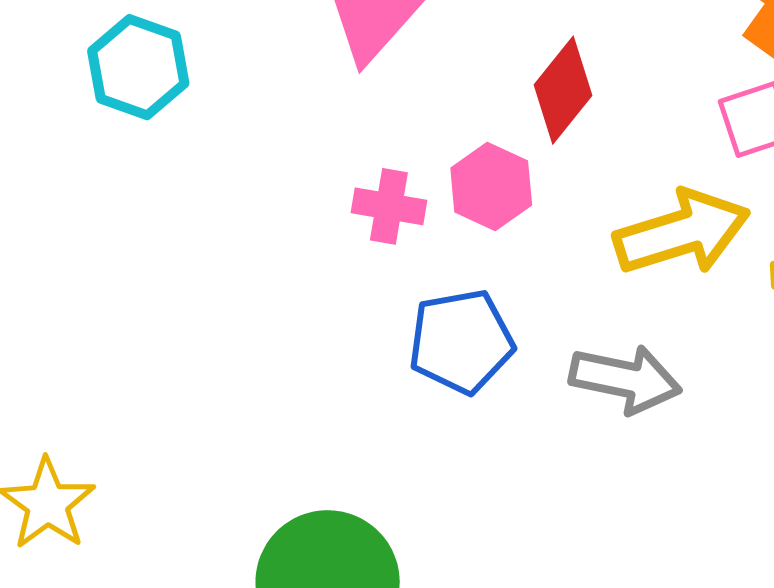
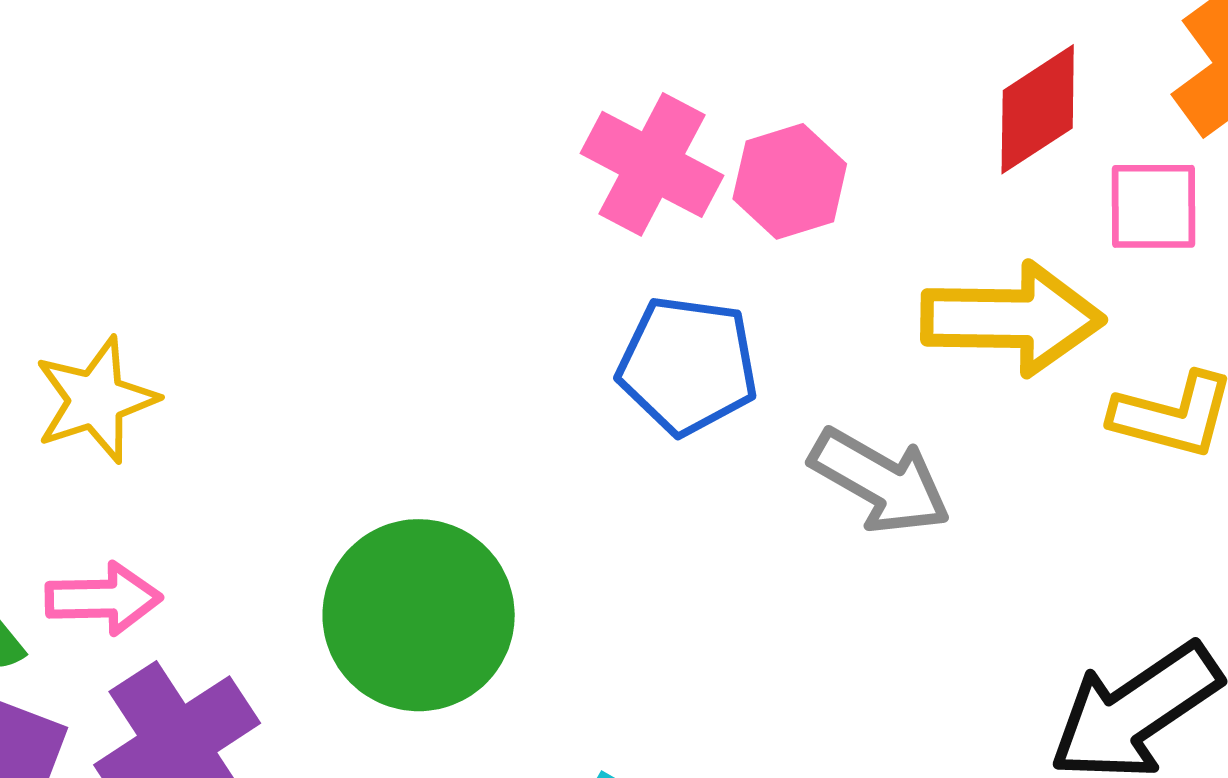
red diamond: (563, 90) -> (1038, 109), moved
pink cross: (389, 206) -> (652, 164), size x1.4

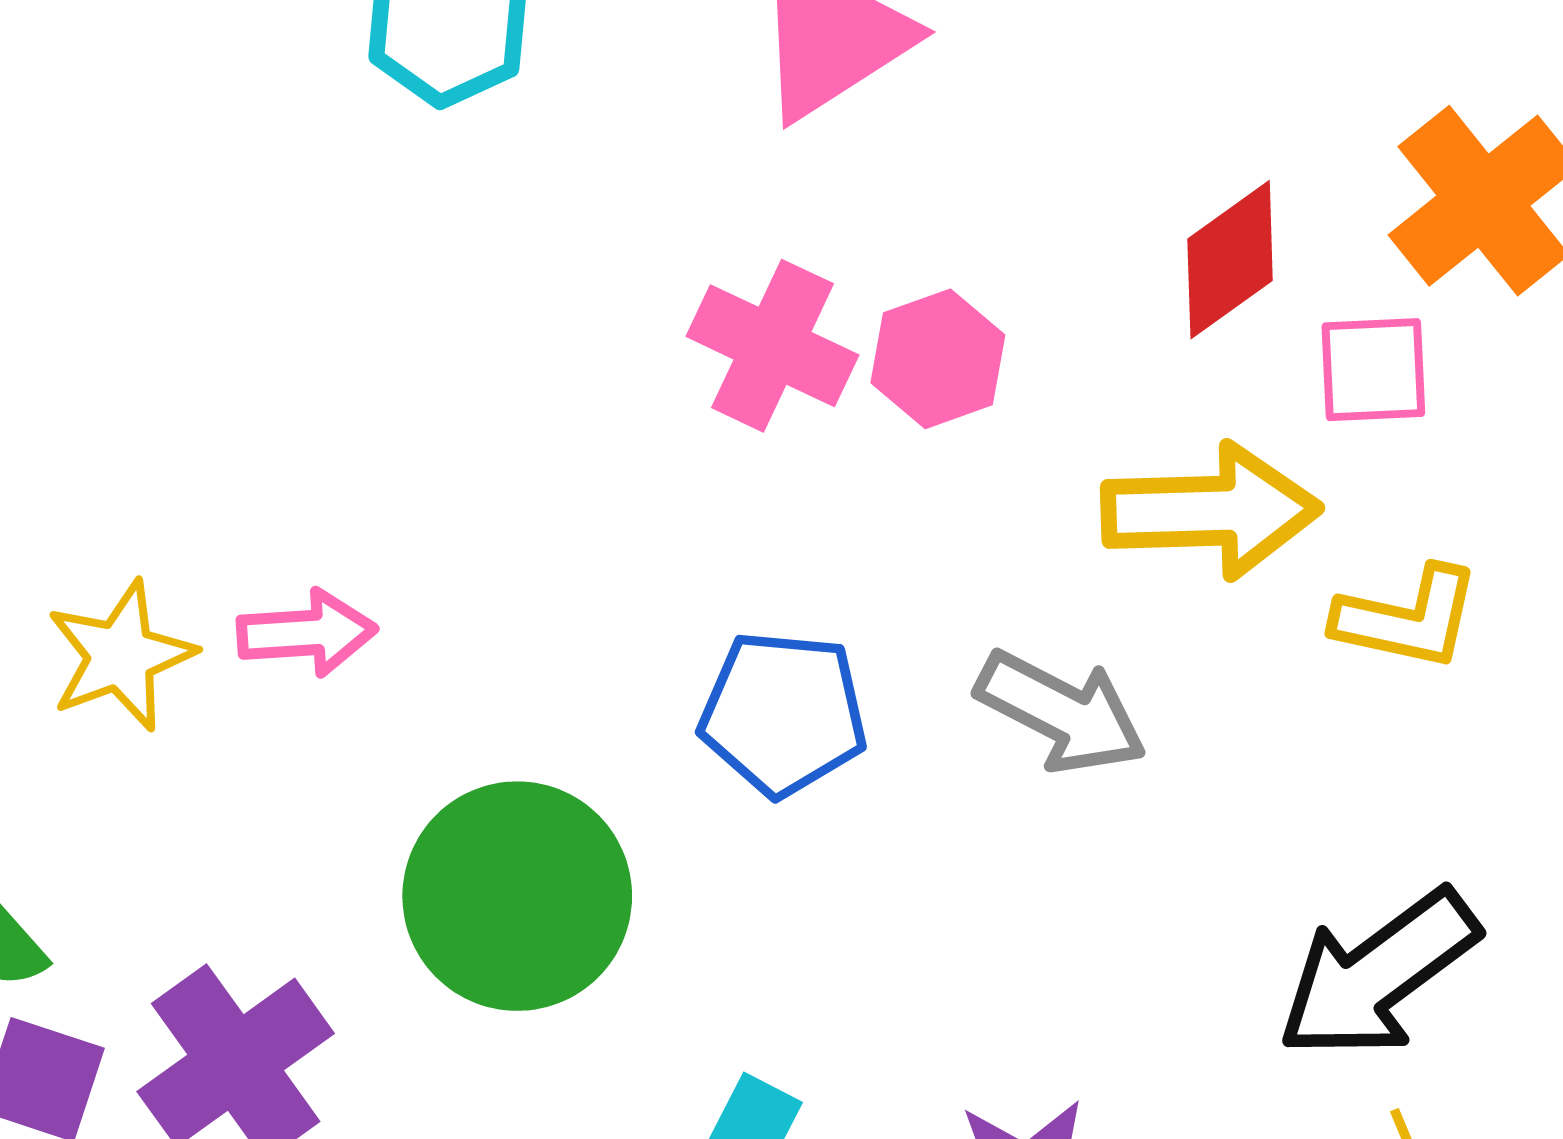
blue pentagon: (688, 365) -> (783, 713), moved
pink arrow: (103, 599) -> (307, 633), moved

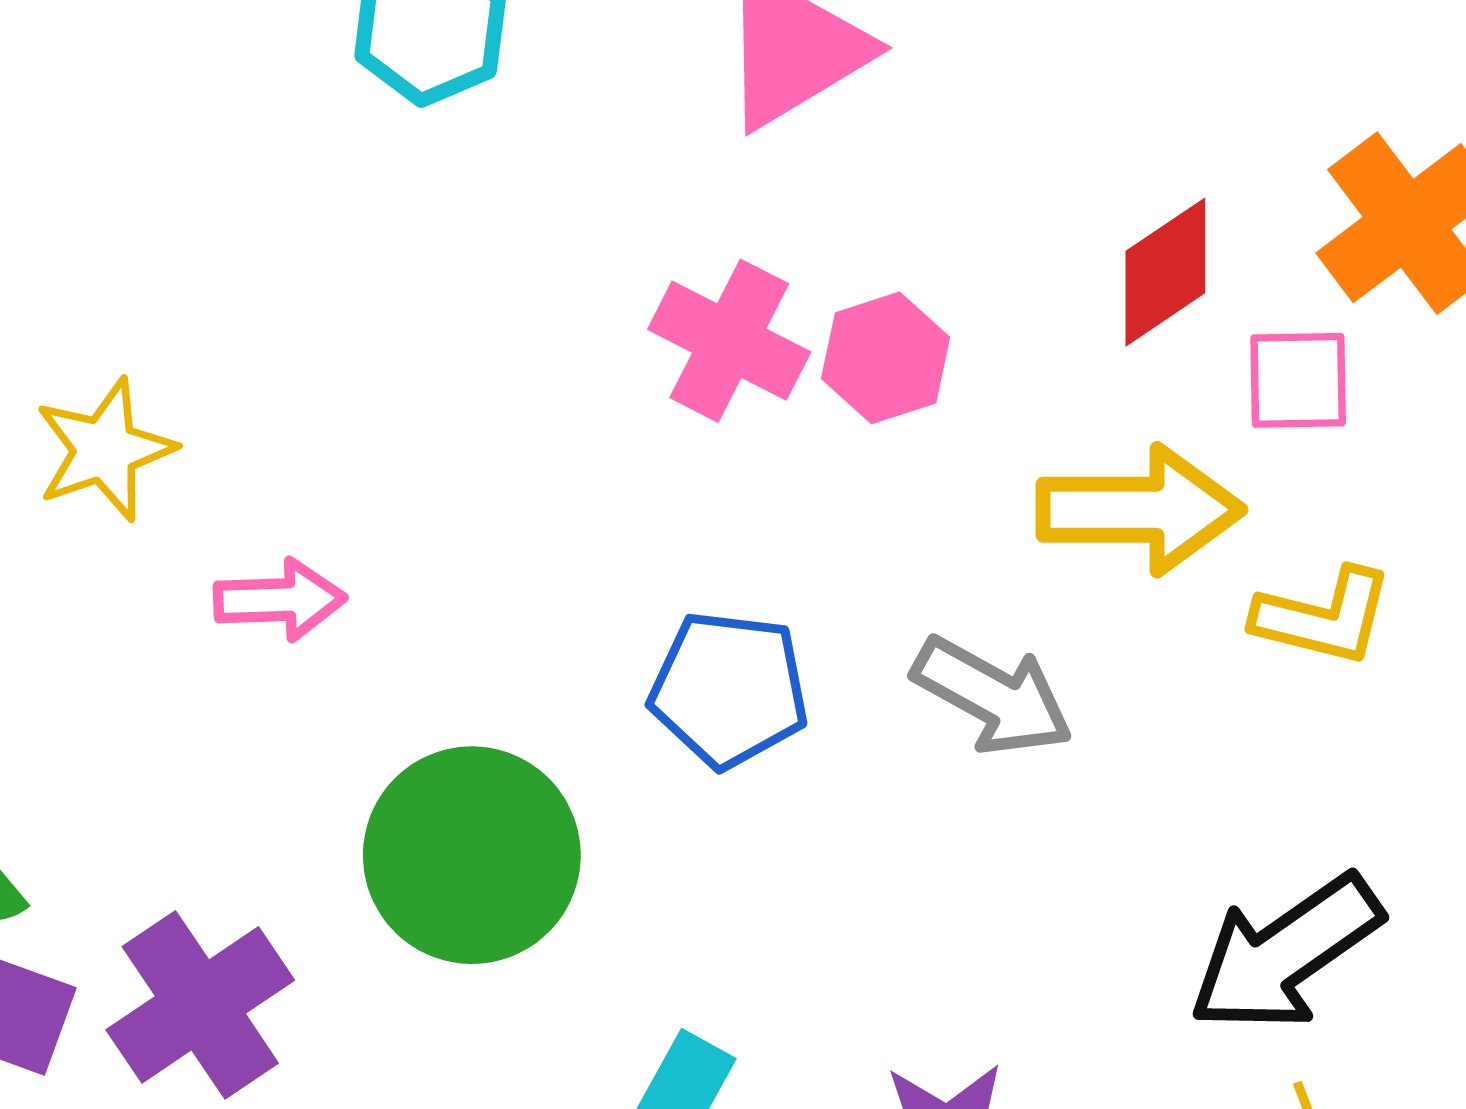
yellow star: (121, 656) -> (105, 450), moved

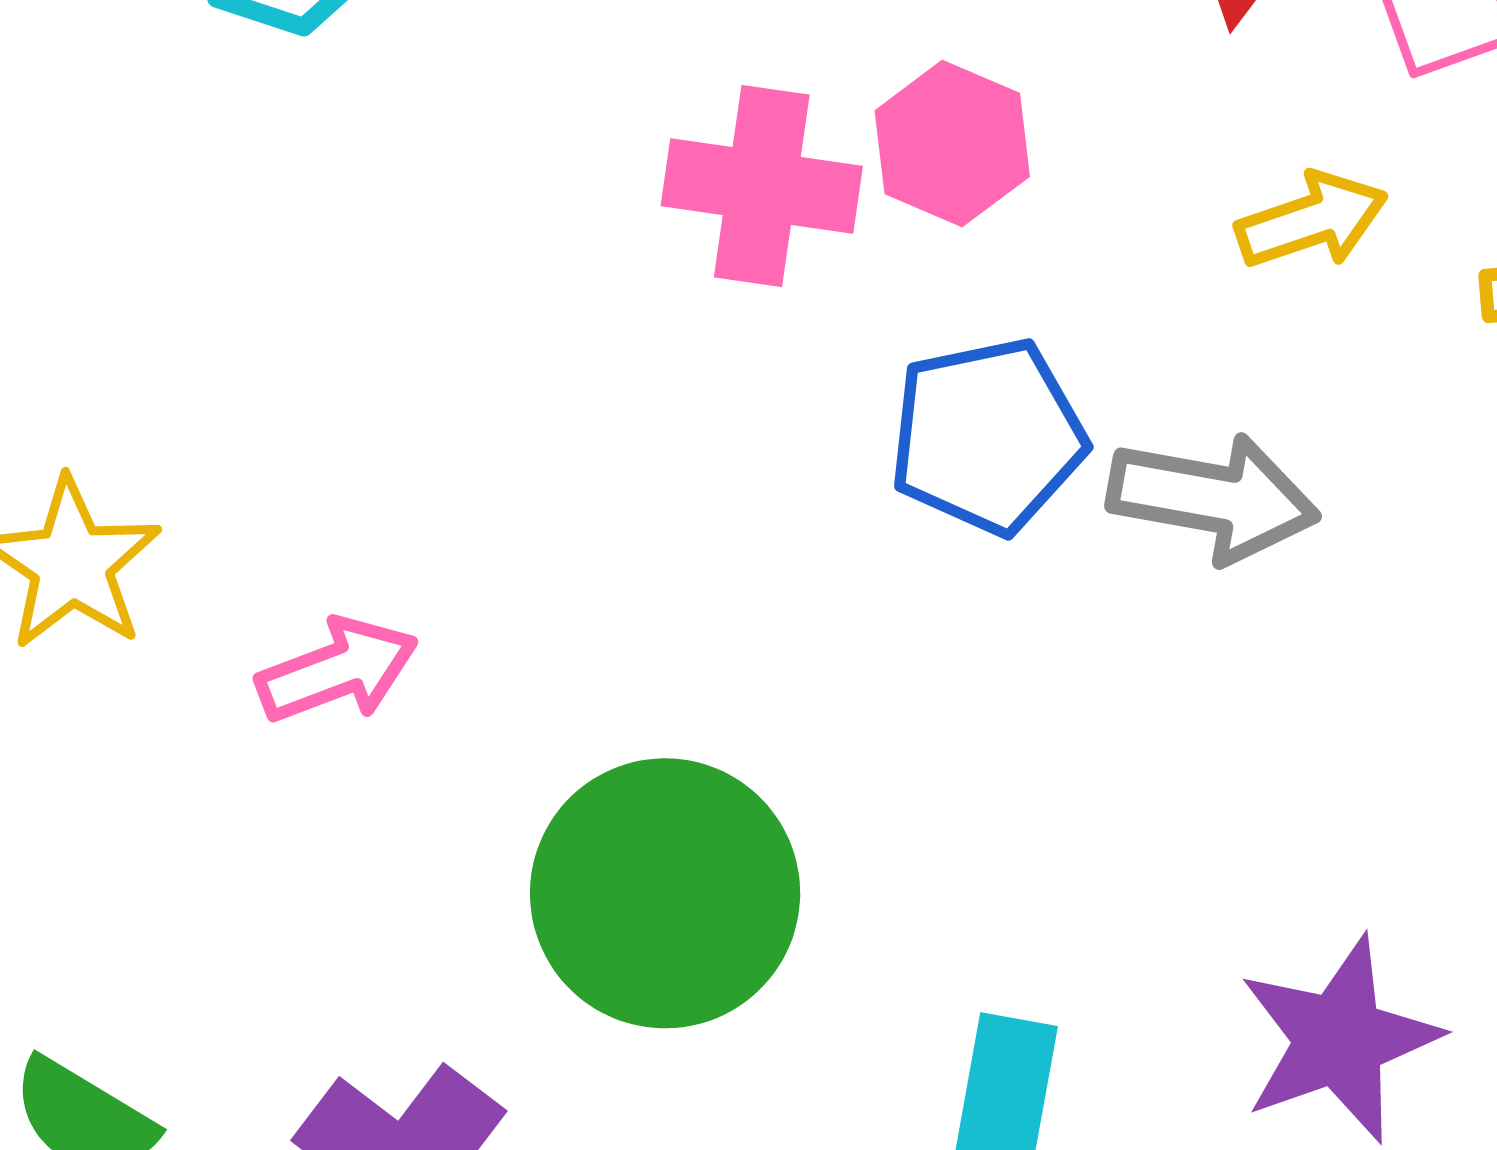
yellow arrow: (1140, 510) -> (1312, 220), size x0.6
blue pentagon: (729, 689) -> (988, 436), moved

